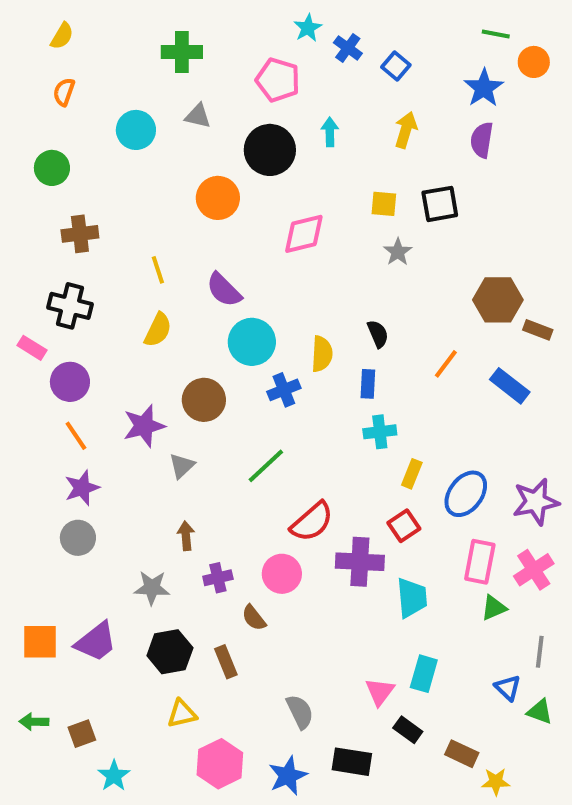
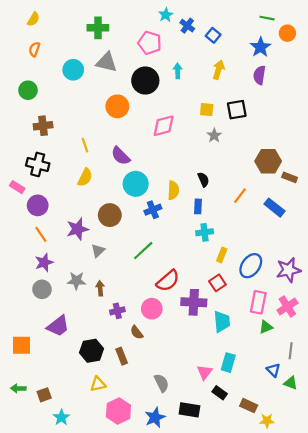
gray triangle: (198, 116) -> (107, 62), size x1.5
gray star: (152, 588) -> (76, 281), moved
purple trapezoid: (96, 642) -> (58, 326), moved

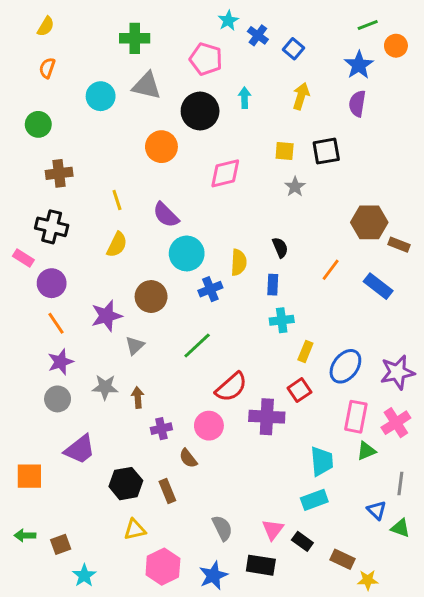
green line: (267, 18) -> (368, 25), turned -32
cyan trapezoid: (222, 322) -> (322, 461), moved
cyan rectangle: (228, 363) -> (314, 500), turned 54
pink triangle: (205, 372) -> (273, 530), moved

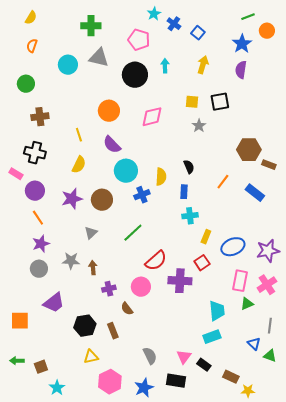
orange circle: (161, 147) -> (109, 111), moved
purple star: (107, 316) -> (72, 199), moved
blue ellipse: (345, 366) -> (233, 247), turned 30

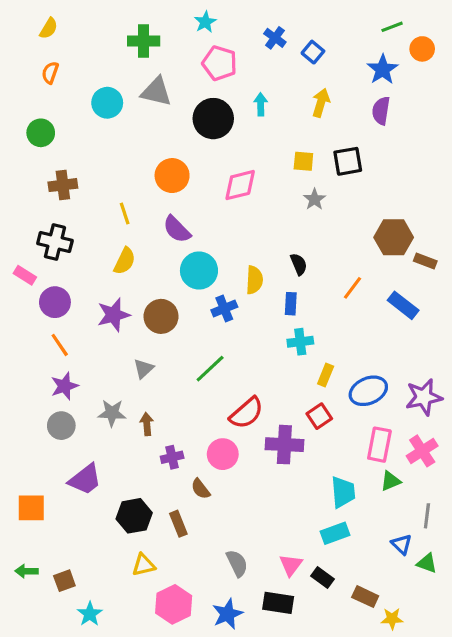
cyan star: (154, 14) -> (205, 22), moved

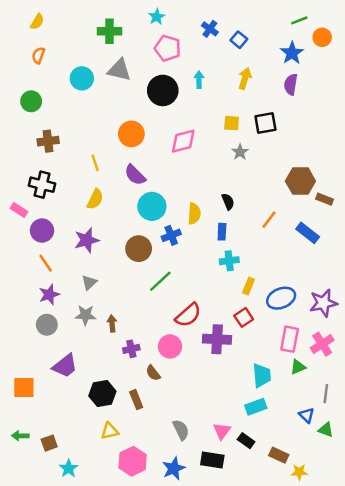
brown circle: (161, 316) -> (139, 249), moved
gray triangle: (144, 369) -> (89, 282), moved

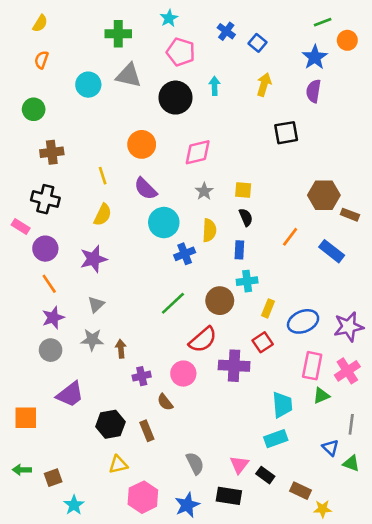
yellow square: (232, 123) -> (243, 190), moved
gray star: (240, 152) -> (204, 191), moved
brown circle: (139, 249) -> (220, 301), moved

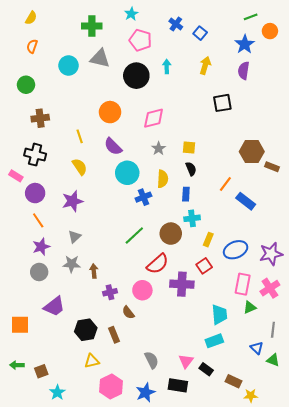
yellow semicircle: (103, 215) -> (80, 167), turned -60
blue rectangle: (332, 251) -> (246, 201), moved

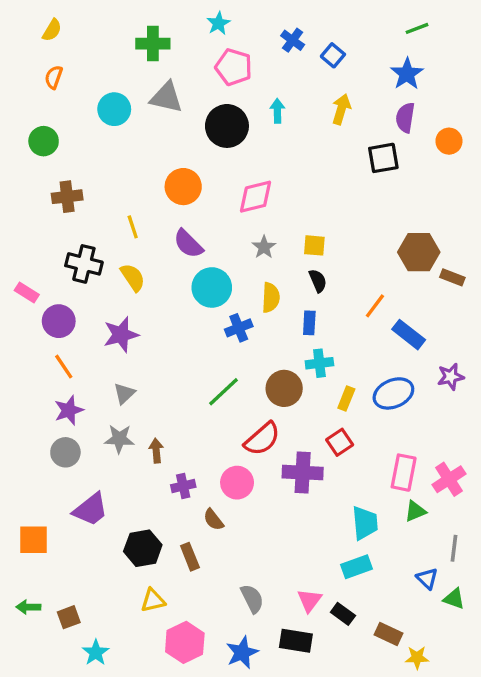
orange circle: (270, 31) -> (449, 141), moved
black square: (222, 103) -> (383, 158), moved
black cross: (35, 155) -> (84, 264), moved
blue ellipse: (236, 250) -> (393, 393), moved
purple star: (271, 254) -> (451, 377), moved, size x0.7

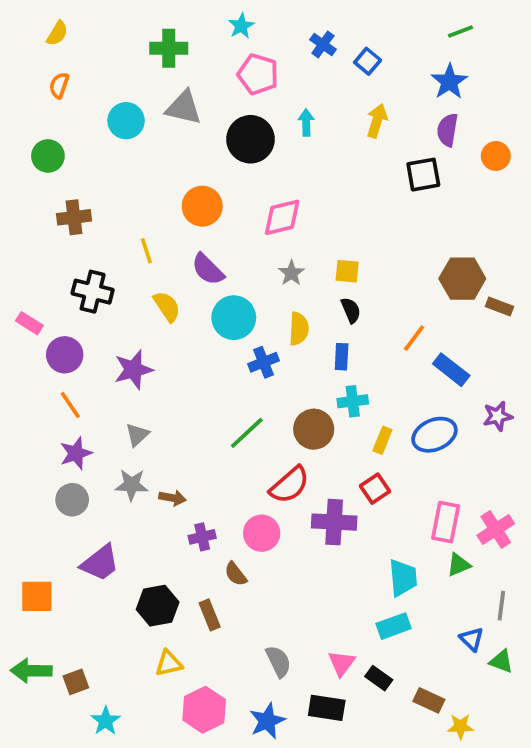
yellow semicircle: (133, 277) -> (167, 306), moved
brown arrow: (156, 451) -> (172, 498), turned 105
green arrow: (28, 607) -> (31, 671), size x1.5

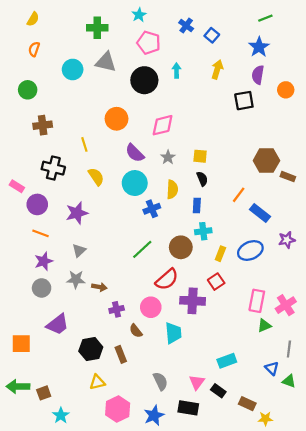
purple semicircle: (208, 269) -> (135, 153), moved
orange line: (70, 405) -> (40, 233), turned -35
cyan trapezoid: (403, 578) -> (173, 333), moved

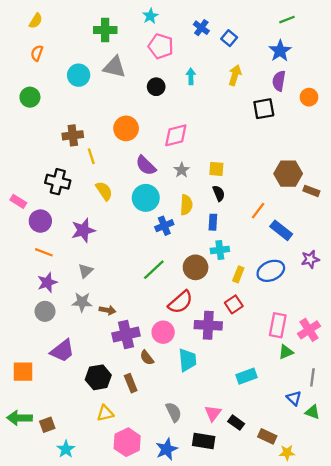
black circle: (144, 80) -> (156, 87), size x0.6
brown cross: (43, 125) -> (73, 135), moved
purple cross: (117, 309) -> (126, 335), size x1.6
cyan rectangle: (227, 361) -> (246, 376), moved

